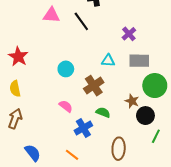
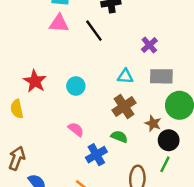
red star: (18, 57) -> (35, 81), moved
brown cross: (94, 86) -> (124, 106), moved
brown arrow: (15, 119) -> (17, 158), moved
green line: (156, 136) -> (165, 164), moved

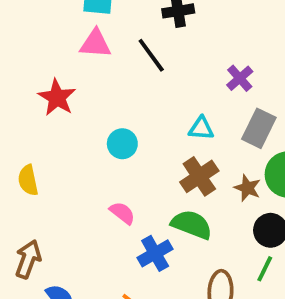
gray rectangle: (161, 76) -> (259, 128), turned -65
red star: (35, 81) -> (57, 98), moved
brown star: (153, 123) -> (247, 188), moved
green semicircle: (119, 137) -> (192, 225), size x1.5

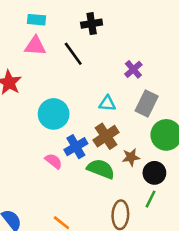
cyan circle: (122, 144) -> (54, 114), size x1.5
brown star: (247, 188) -> (131, 157), moved, turned -30
blue cross: (155, 253) -> (76, 147), moved

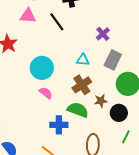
blue cross: (76, 147) -> (59, 125), moved, turned 30
pink semicircle: (54, 161) -> (46, 93), moved
green line: (150, 199) -> (126, 137), moved

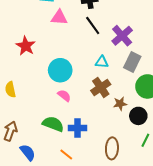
pink triangle: (28, 16) -> (59, 17), moved
black line: (57, 22) -> (93, 26), moved
purple cross: (103, 34) -> (122, 36), size x1.5
green semicircle: (78, 110) -> (53, 124), moved

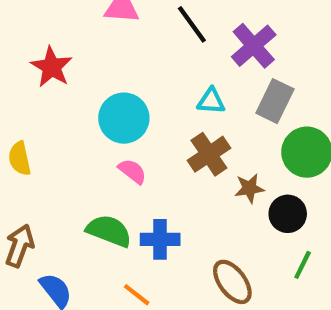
brown ellipse: (112, 148) -> (232, 282), turned -40

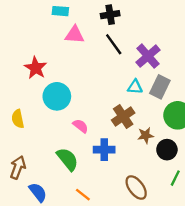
cyan triangle: (211, 101) -> (135, 87), moved
cyan circle: (124, 118) -> (57, 96), moved
green semicircle: (109, 231) -> (67, 159), turned 30
blue cross: (160, 239) -> (104, 150), moved

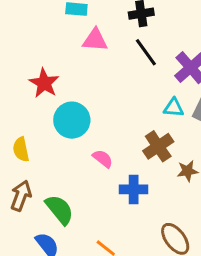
green semicircle: (67, 159) -> (60, 210), moved
brown arrow: (18, 167) -> (21, 196), moved

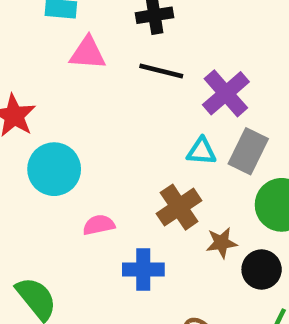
black line: (146, 52) -> (161, 71), turned -40
pink semicircle: (103, 159) -> (99, 225), turned -50

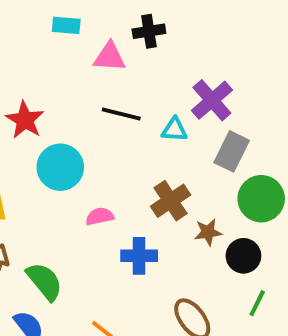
pink triangle: (88, 53) -> (110, 57), moved
black line: (161, 71) -> (121, 114), moved
cyan triangle: (201, 151) -> (175, 130), moved

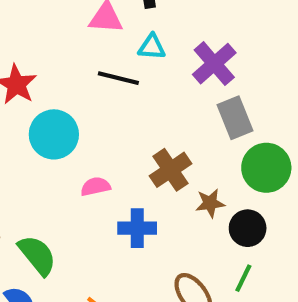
cyan triangle: (175, 130) -> (152, 47), moved
gray rectangle: (232, 151) -> (235, 118), turned -48
green line: (257, 303) -> (243, 278), moved

